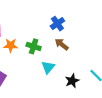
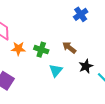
blue cross: (57, 24) -> (81, 14), moved
black star: (72, 81) -> (86, 66), moved

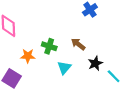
orange star: (18, 49) -> (28, 56), moved

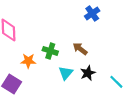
black star: (95, 63) -> (88, 73), moved

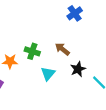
black star: (88, 73) -> (78, 69), moved

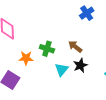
black star: (78, 69) -> (80, 65), moved

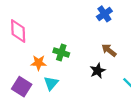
brown arrow: (75, 47) -> (109, 50), moved
cyan triangle: (62, 70) -> (51, 83), moved

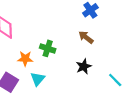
brown arrow: (109, 50) -> (86, 37), moved

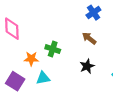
cyan triangle: (38, 79) -> (43, 78), turned 40

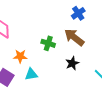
brown arrow: (89, 38) -> (74, 37), size x1.5
green cross: (53, 49) -> (48, 43), moved

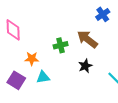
blue cross: (78, 13) -> (103, 14), moved
green cross: (48, 43) -> (61, 45), turned -32

